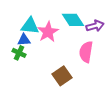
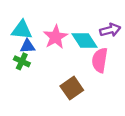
cyan diamond: (73, 20) -> (85, 40), moved
cyan triangle: (30, 26) -> (22, 30), moved

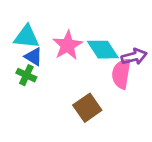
purple arrow: (110, 30) -> (134, 57), moved
blue triangle: (28, 46) -> (33, 57), turned 35

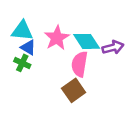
pink semicircle: (121, 74) -> (80, 64), moved

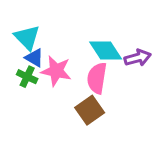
cyan triangle: (22, 31) -> (27, 37), turned 40
pink star: (57, 38) -> (56, 71), moved, turned -30

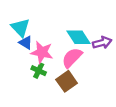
green cross: (27, 77) -> (39, 71), moved
pink semicircle: (97, 78) -> (72, 58), turned 35

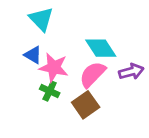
cyan triangle: (20, 28) -> (41, 19), moved
purple arrow: (102, 43) -> (131, 72), moved

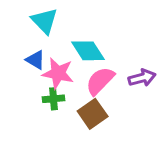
cyan diamond: (101, 48) -> (88, 51), moved
green cross: (50, 91) -> (53, 99), turned -30

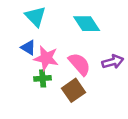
cyan diamond: (88, 51) -> (87, 24), moved
pink semicircle: (100, 81) -> (79, 64), turned 95

